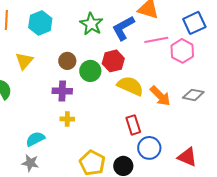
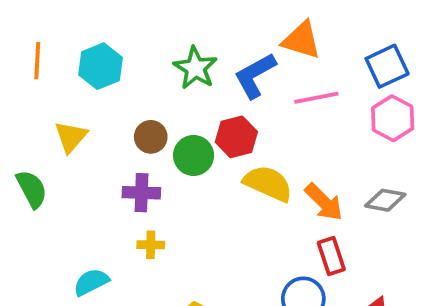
pink hexagon: (182, 51) -> (393, 118), moved
red rectangle: (133, 125) -> (331, 256), moved

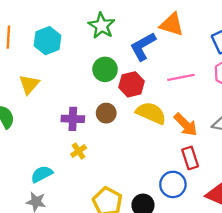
green star: (195, 68) -> (102, 26), moved
pink line: (316, 98) -> (181, 77), moved
brown circle: (151, 137) -> (106, 113), moved
green circle: (194, 155) -> (105, 69), moved
yellow cross: (151, 245) -> (79, 151), turned -35

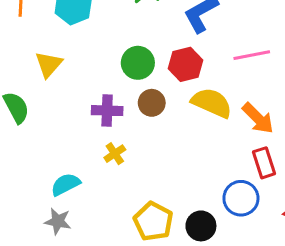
green circle: (105, 69) -> (138, 63), moved

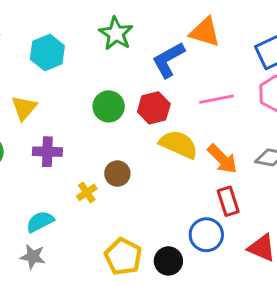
brown circle: (152, 103) -> (117, 174), moved
purple cross: (107, 111) -> (47, 152), moved

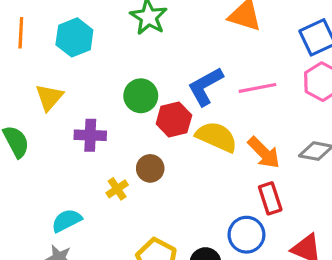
blue L-shape: (168, 60) -> (205, 86), moved
red hexagon: (154, 108) -> (174, 119), moved
purple cross: (47, 152) -> (90, 135), moved

